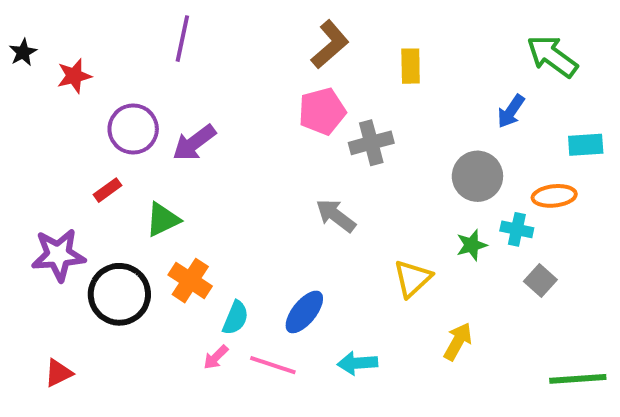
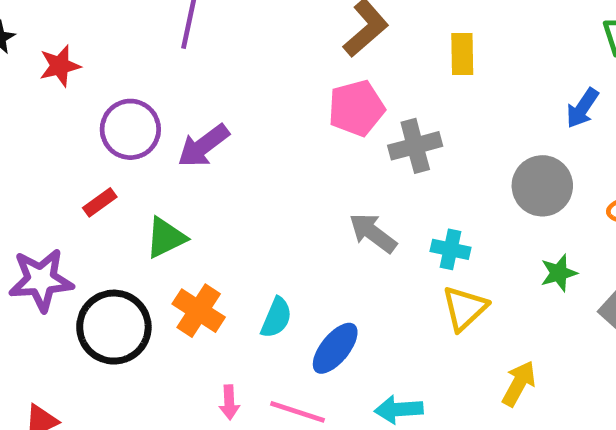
cyan cross: (517, 229) -> (451, 249), moved
green star: (472, 245) -> (559, 273), moved
cyan semicircle: (235, 318) -> (276, 318), moved
pink arrow: (216, 357) -> (229, 402), turned -48

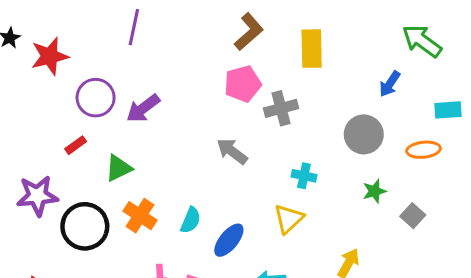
yellow rectangle: (462, 54) -> (312, 49), size x1.4
red star: (60, 66) -> (50, 56), size x1.4
gray arrow: (373, 233) -> (232, 151), moved
yellow triangle: (465, 308) -> (289, 219), moved

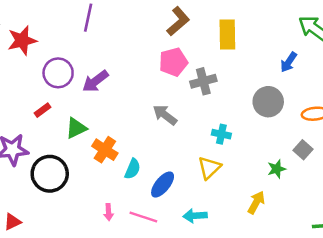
green star: (374, 191) -> (277, 169), moved
orange cross: (140, 216) -> (105, 150), moved
gray square: (413, 216) -> (303, 150), moved

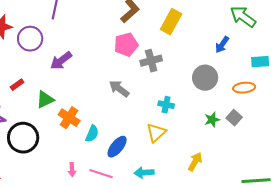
yellow rectangle: (227, 34) -> (171, 22), turned 30
purple circle: (58, 73) -> (30, 39), moved
green star: (277, 169) -> (212, 120), moved

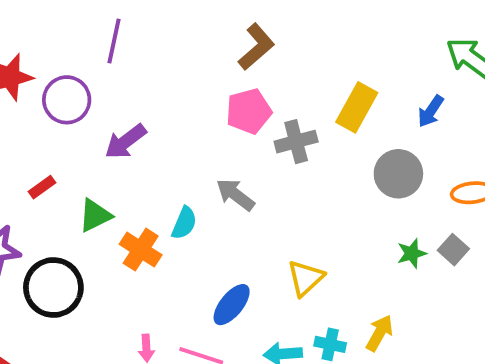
yellow rectangle: (171, 22) -> (357, 107), moved
cyan cross: (166, 105) -> (330, 344), moved
cyan semicircle: (92, 134) -> (184, 223), moved

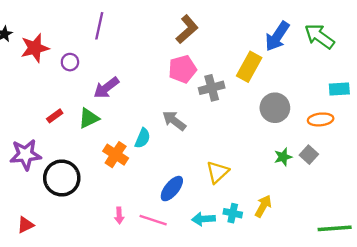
purple circle: (67, 100) -> (70, 62), size x0.6
blue arrow: (431, 111) -> (277, 36), moved, size x1.5
green triangle: (95, 215) -> (89, 118), moved

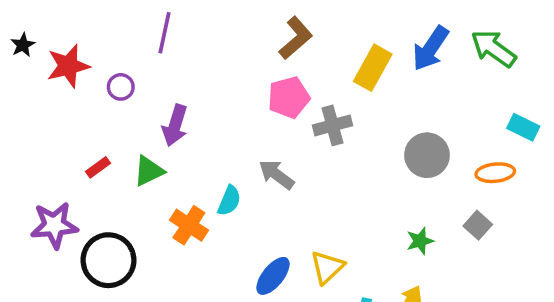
yellow rectangle: (249, 67) -> (373, 68), moved
purple arrow: (106, 88) -> (175, 125), turned -36
cyan rectangle: (339, 89) -> (523, 127), turned 30
green star: (283, 157) -> (420, 241), moved
yellow triangle: (218, 172) -> (327, 267), moved

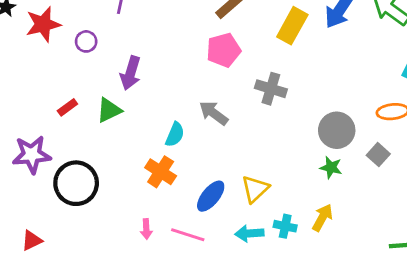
gray cross: (332, 125) -> (271, 89), moved, turned 32
gray circle: (427, 155) -> (337, 130), moved
orange cross: (189, 225) -> (161, 172), moved
green star: (420, 241) -> (331, 167), turned 30

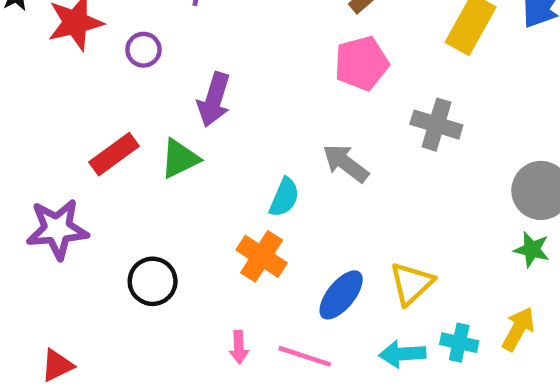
red rectangle: (67, 107) -> (114, 154), size x1.5
black circle: (76, 183) -> (153, 281), moved, size x0.7

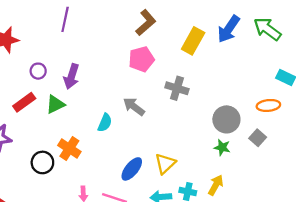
purple circle: (143, 50) -> (38, 71), moved
orange cross: (262, 256) -> (69, 149), moved

